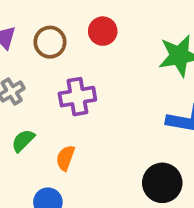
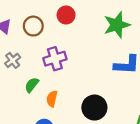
green semicircle: (23, 141) -> (32, 85), moved
black circle: (162, 183) -> (94, 108), moved

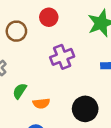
purple cross: (55, 59) -> (62, 57), moved
orange semicircle: (52, 99) -> (41, 103), turned -105

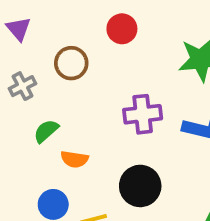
brown circle: (16, 31) -> (71, 63), moved
purple cross: (62, 57) -> (143, 114), moved

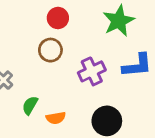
brown circle: (71, 63) -> (50, 50), moved

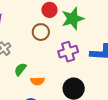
green star: (119, 21) -> (73, 19), moved

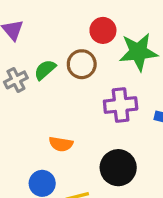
green semicircle: (20, 69) -> (45, 70), moved

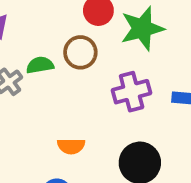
green semicircle: (45, 70) -> (40, 65), turned 40

